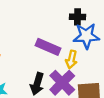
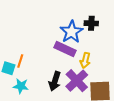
blue star: (86, 36) -> (72, 32), moved, turned -30

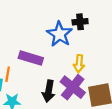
purple rectangle: (65, 49) -> (31, 58), moved

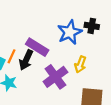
purple cross: (73, 87) -> (55, 77), moved
black arrow: (49, 91) -> (26, 60), moved

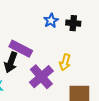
blue star: (70, 32) -> (51, 21), moved, size x0.6

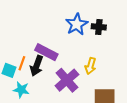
blue star: (51, 21) -> (77, 24), size x1.5

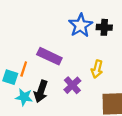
black arrow: (37, 66) -> (41, 91), moved
purple cross: (67, 80) -> (72, 85), size x0.7

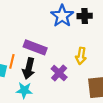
black arrow: (41, 91) -> (29, 68), moved
cyan star: (24, 97) -> (24, 90), moved

